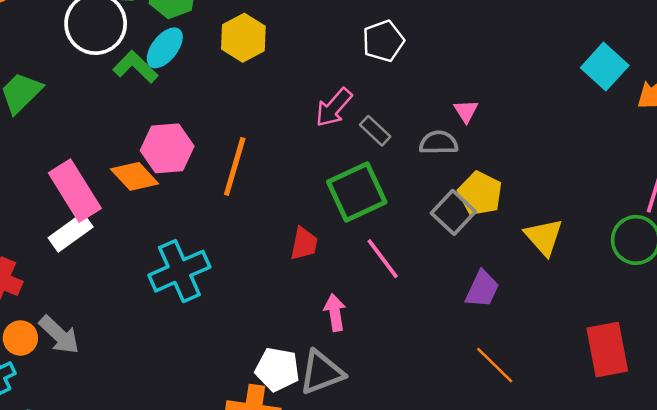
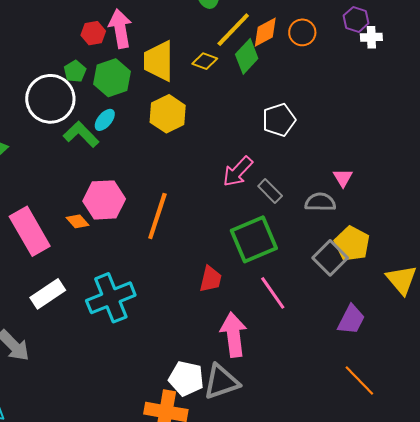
cyan ellipse: (165, 48) -> (105, 120), size x0.7
orange diamond: (135, 176) -> (78, 221), size x0.6
white rectangle: (71, 232) -> (48, 294), moved
pink arrow: (335, 313) -> (234, 335), size x1.5

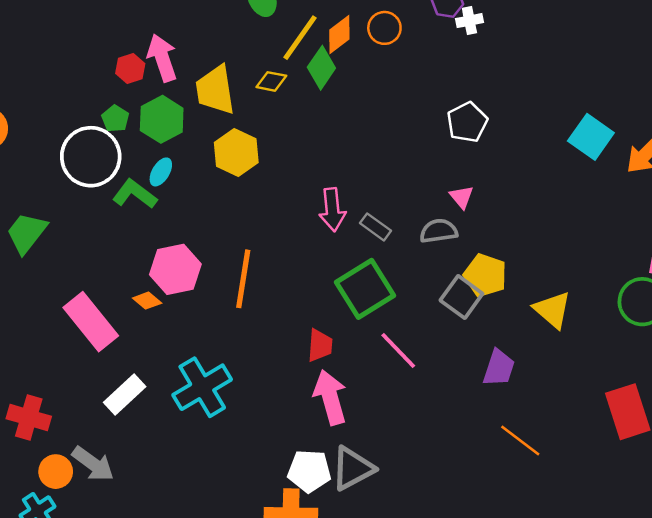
white pentagon: (279, 120) -> (467, 122), moved
pink arrow: (238, 172) -> (332, 209), turned -40
pink arrow: (234, 335) -> (330, 397), moved

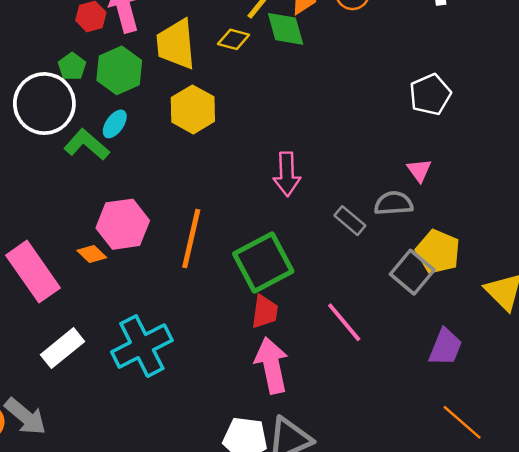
green diamond: (321, 68) -> (286, 29), turned -54
gray rectangle: (375, 227) -> (350, 221), moved
green square: (365, 289) -> (263, 263), moved

